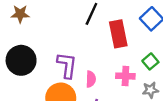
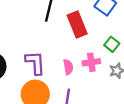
pink semicircle: (91, 79) -> (68, 67), moved

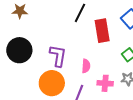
pink cross: (91, 62) -> (105, 83), moved

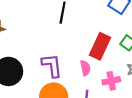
red rectangle: (102, 31) -> (100, 46), moved, turned 50

